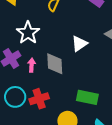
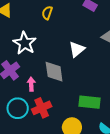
pink arrow: (32, 65) -> (31, 84), moved

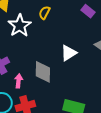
white star: (25, 43) -> (20, 26), moved

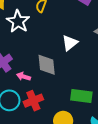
pink arrow: (19, 81) -> (24, 76), turned -72

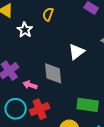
white star: (18, 21) -> (25, 30), size x0.7

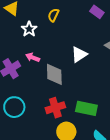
pink arrow: (30, 85) -> (33, 57), moved
red cross: (40, 109) -> (55, 108), moved

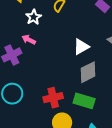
pink arrow: (33, 57) -> (29, 40), moved
gray diamond: (54, 74) -> (88, 72), moved, turned 60

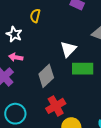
gray diamond: (88, 72) -> (46, 76), moved
green rectangle: (84, 101) -> (83, 69), moved

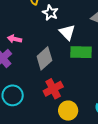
white star: (14, 34) -> (50, 13), moved
white triangle: (68, 49) -> (67, 32), turned -30

